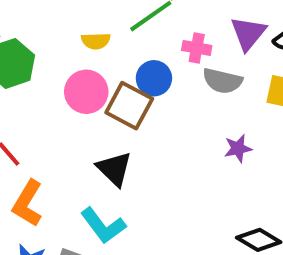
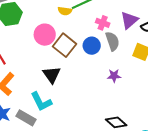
yellow semicircle: (96, 41) -> (65, 11), moved
blue circle: (154, 78) -> (92, 46), moved
gray semicircle: (222, 81) -> (112, 41), turned -132

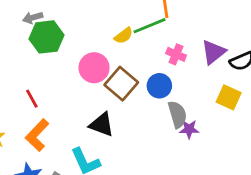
yellow semicircle: (65, 11) -> (124, 36), turned -48
gray semicircle: (112, 41) -> (177, 114), moved
black triangle: (52, 75) -> (102, 125), turned -36

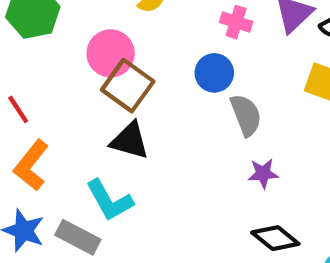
brown square: (121, 84) -> (128, 86), moved
purple star: (189, 129) -> (263, 173), moved

